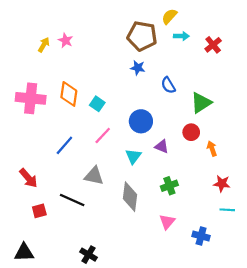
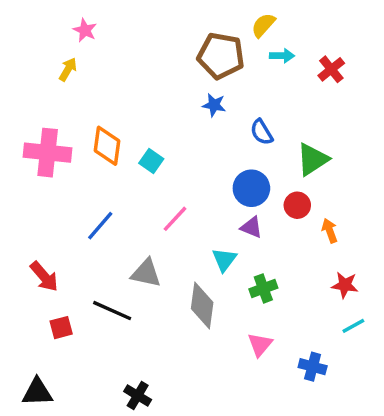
pink star: (66, 40) -> (85, 30), moved
blue circle: (141, 121) -> (251, 188), moved
pink line: (103, 135) -> (175, 219), moved
cyan triangle: (133, 156) -> (224, 260), moved
cyan line: (227, 210) -> (353, 326), turned -32

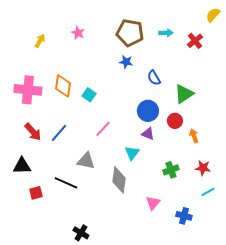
yellow semicircle: (263, 25) -> (213, 15), moved
pink star: (85, 30) -> (78, 33), moved
red arrow: (44, 277) -> (33, 132), moved
green cross: (263, 288) -> (171, 170), moved
black triangle: (37, 392) -> (22, 166), moved

